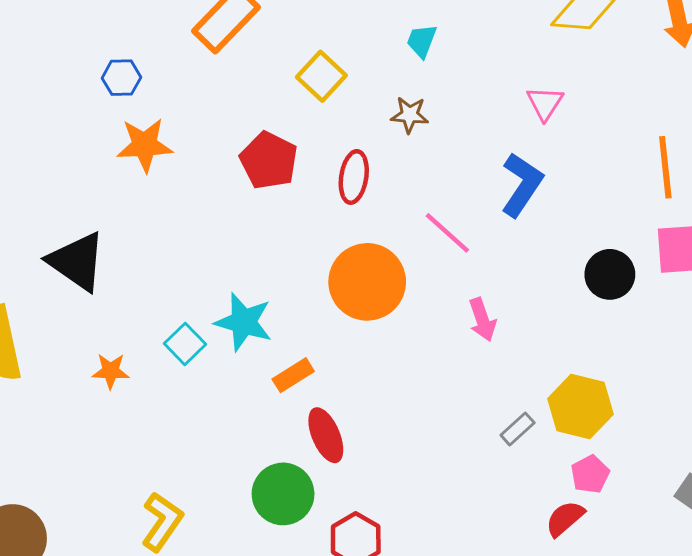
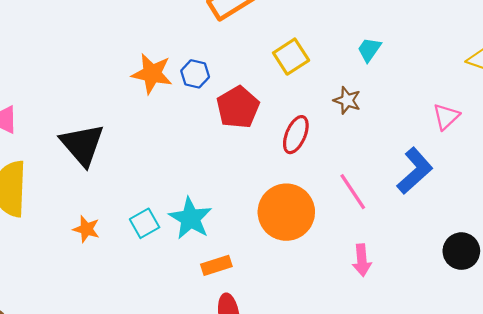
blue hexagon: (121, 78) -> (195, 74), moved

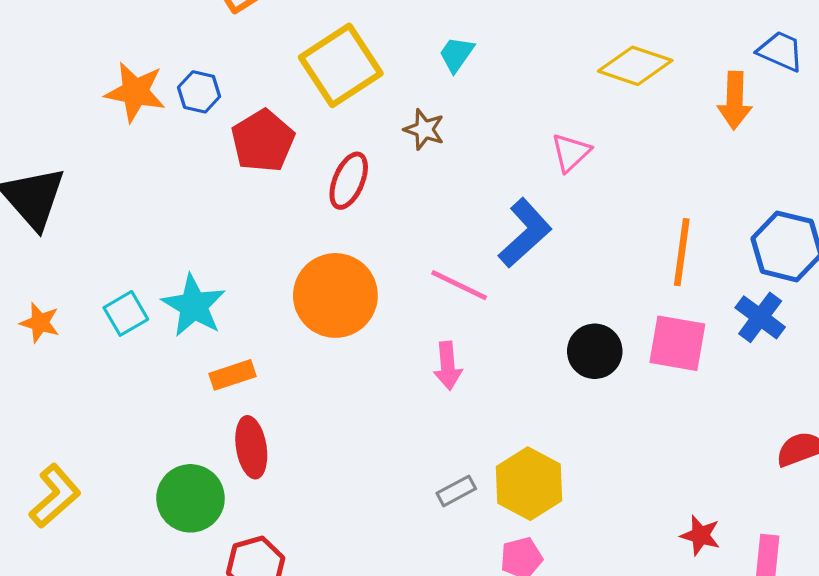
yellow square: (291, 57) -> (341, 65), size x1.5
pink line: (353, 192) -> (459, 285), moved, turned -30

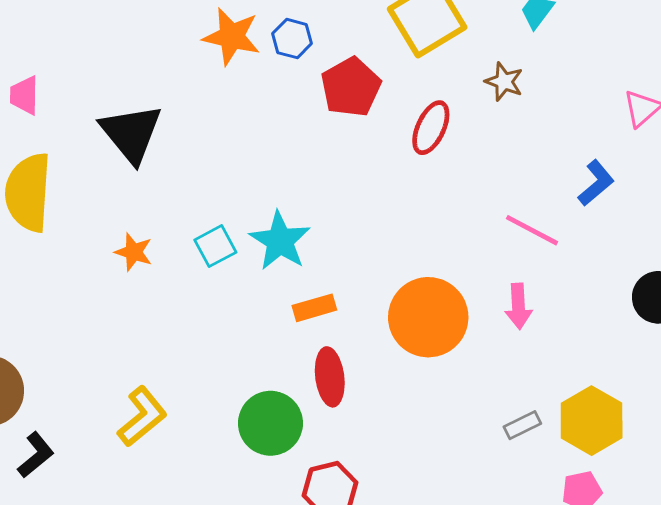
blue L-shape: (525, 233) -> (596, 183), size x0.7
orange circle: (335, 295) -> (428, 317), moved

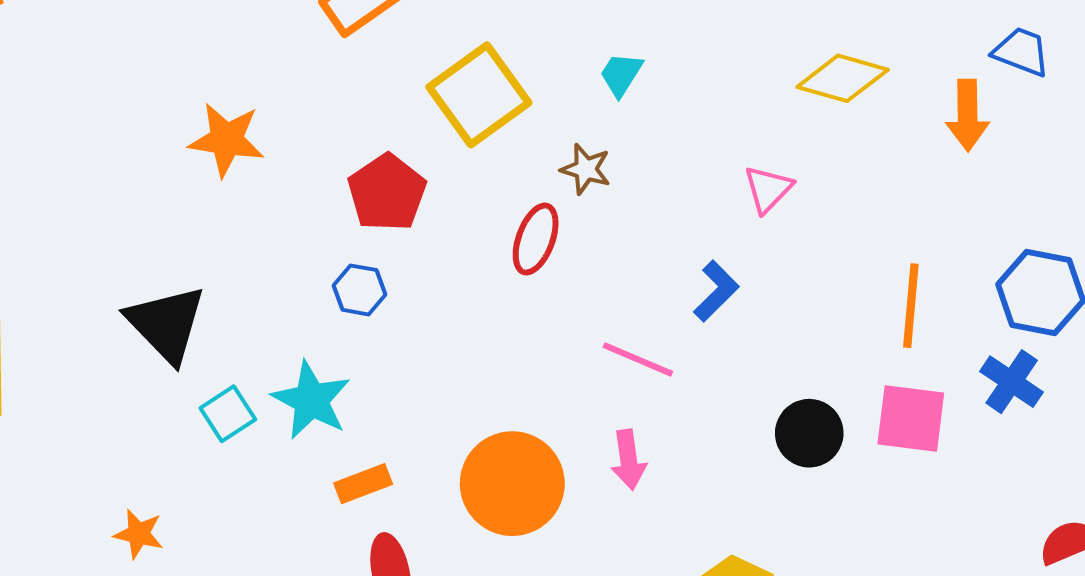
blue hexagon: (292, 39) -> (359, 290), moved
red ellipse: (431, 128) -> (536, 239), moved
black triangle: (131, 133) -> (166, 324), moved
orange star: (134, 252) -> (139, 534), moved

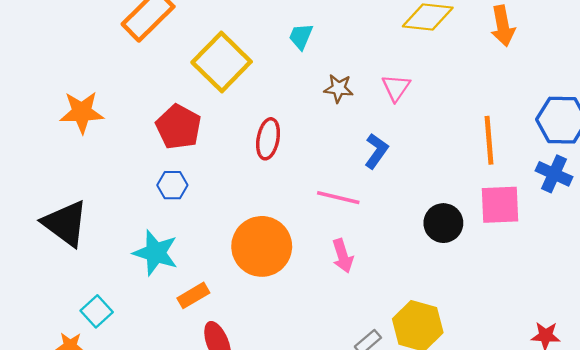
brown star: (586, 169) -> (339, 88), moved
cyan square: (228, 414) -> (97, 311), moved
orange circle: (512, 484) -> (262, 246), moved

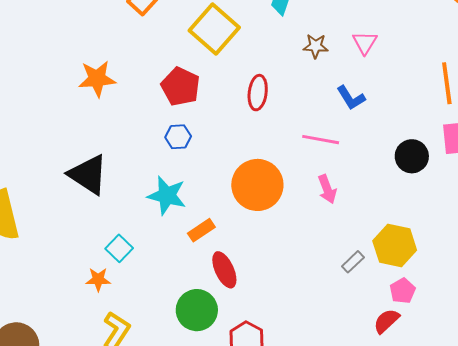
blue L-shape: (376, 151) -> (351, 98), turned 116

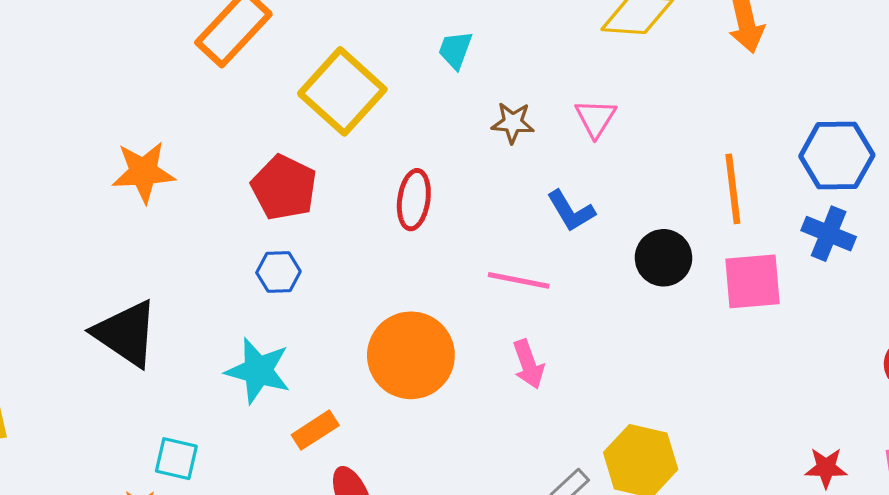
black circle: (412, 156) -> (663, 258), moved
cyan square: (119, 248) -> (176, 459), turned -32

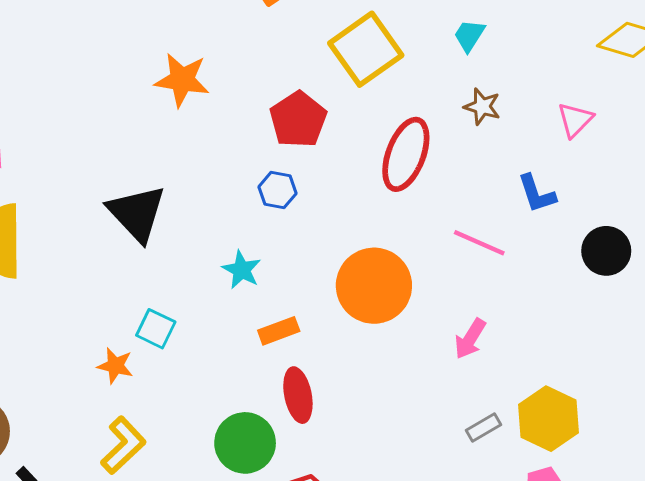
brown star: (513, 123) -> (482, 107), moved
red ellipse: (414, 200) -> (406, 154), size x1.4
pink arrow: (528, 364) -> (470, 339), moved, turned 39
cyan star: (258, 371) -> (242, 270), size x0.7

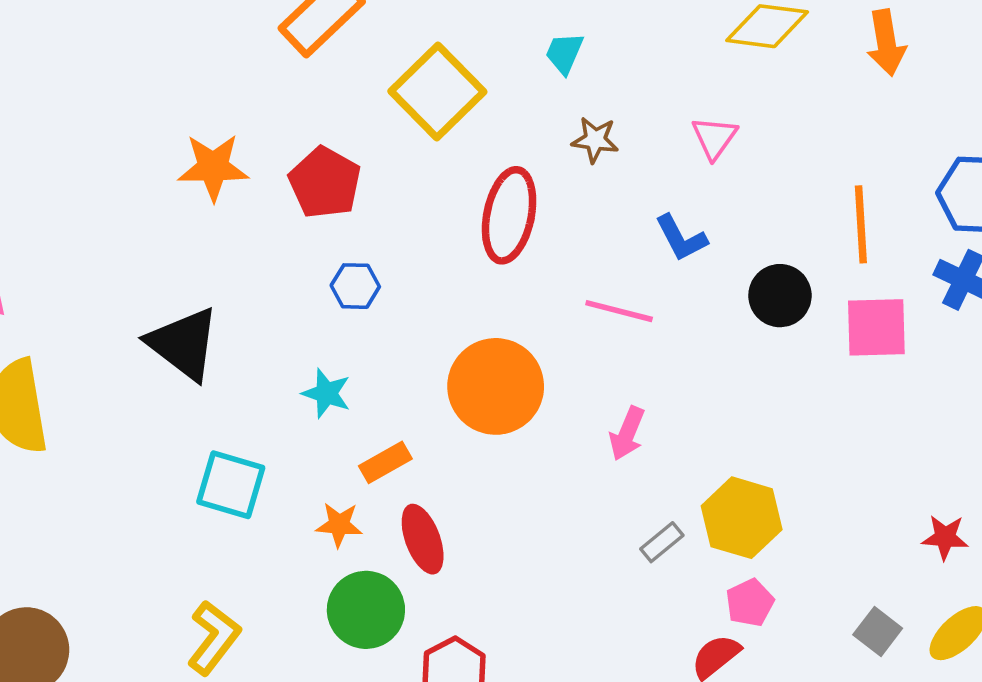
red pentagon: (298, 120) -> (325, 183), moved
cyan square: (156, 329) -> (231, 485), size x1.4
orange star: (115, 366) -> (339, 525), moved

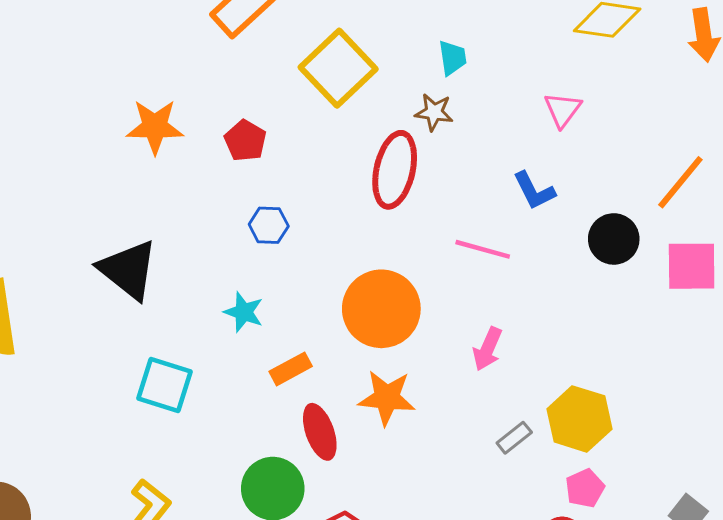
cyan trapezoid: (564, 53) -> (452, 58), moved, turned 147
brown star: (595, 140) -> (434, 112), moved
red pentagon: (325, 183) -> (245, 141), size x0.7
orange line: (861, 224) -> (680, 182), turned 42
orange star: (339, 525) -> (387, 398), moved, size x1.5

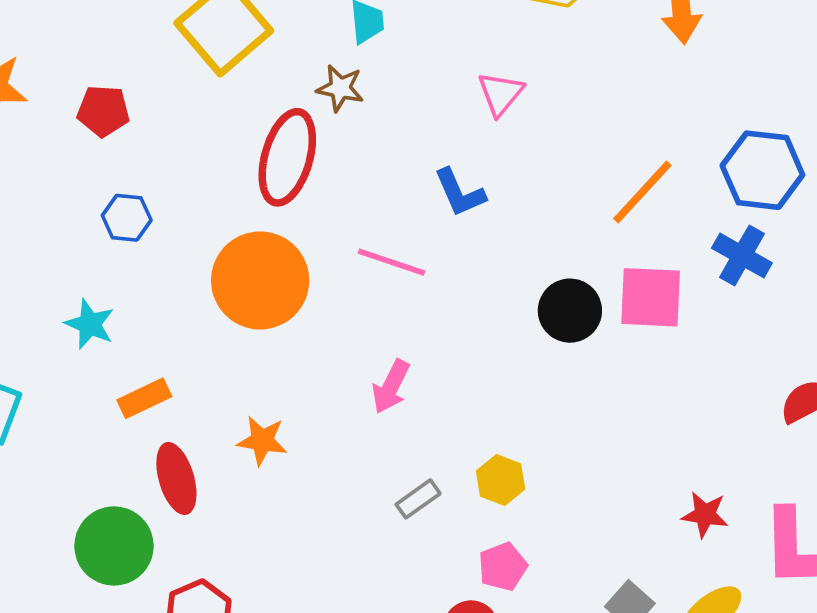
red pentagon: (245, 141) -> (103, 111), turned -30
black circle: (614, 239) -> (570, 311), moved
orange circle: (381, 309) -> (260, 280), moved
orange star: (387, 398) -> (262, 441), size x0.7
yellow hexagon: (579, 419) -> (501, 480), size x0.6

